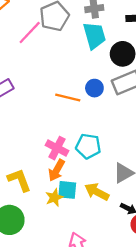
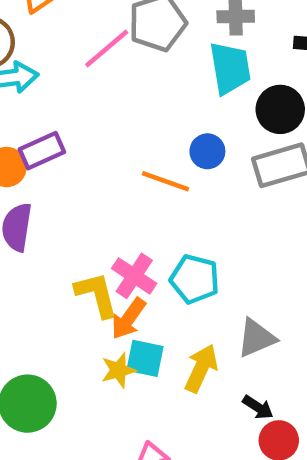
blue circle: (94, 88) -> (207, 151), moved
yellow L-shape: (19, 180) -> (97, 295), moved
yellow arrow: (97, 192) -> (201, 368), turned 80

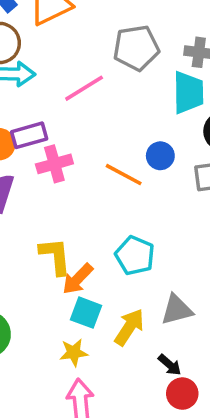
pink line: (107, 48) -> (84, 88), moved
pink cross: (134, 276) -> (54, 164), moved, turned 32
yellow star: (118, 370) -> (74, 353), moved

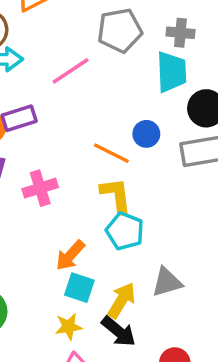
pink cross: (54, 164) -> (40, 188), moved
yellow L-shape: (55, 256) -> (116, 195), moved
black arrow: (170, 365) -> (119, 331), moved, size x1.5

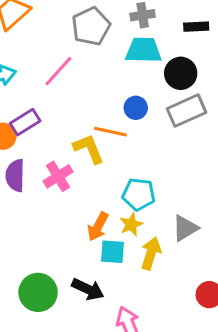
cyan trapezoid: (171, 72) -> (143, 50), turned -72
yellow L-shape: (116, 195) -> (89, 149), moved
yellow star: (69, 327) -> (131, 224), moved
black arrow: (119, 331) -> (88, 289), moved

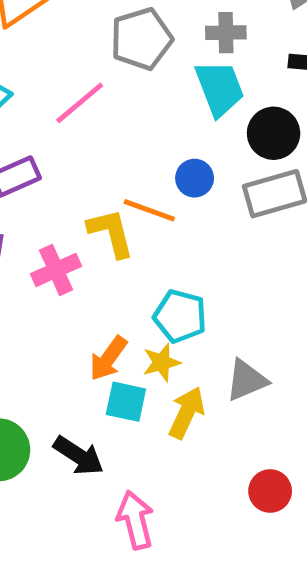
cyan trapezoid: (143, 50) -> (220, 88), turned 60

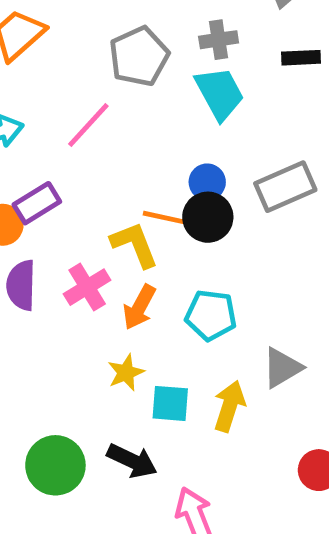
black circle: (274, 133) -> (208, 217), moved
orange arrow: (108, 358) -> (139, 307), moved
yellow star: (162, 362) -> (126, 373), moved

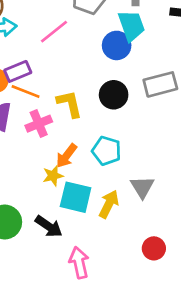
blue circle: (207, 182) -> (117, 45), moved, size x1.4
orange line: (168, 218) -> (26, 91), moved
orange arrow: (139, 307) -> (66, 156), moved
gray triangle: (282, 368) -> (142, 187), turned -40
cyan square: (170, 403) -> (76, 197), size x1.4

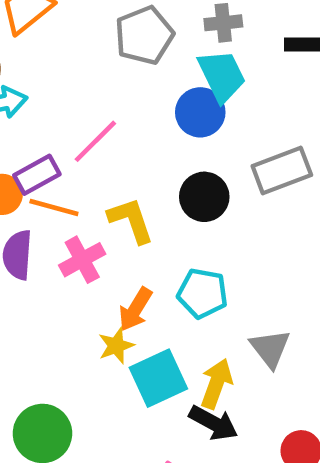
pink line: (54, 32) -> (95, 141), moved
cyan square: (76, 197) -> (158, 378), turned -32
black arrow: (49, 226) -> (213, 423), moved

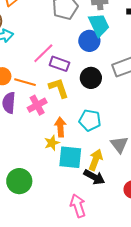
purple rectangle: (37, 175) -> (59, 64), moved, turned 48
orange arrow: (135, 309) -> (60, 127), turned 144
cyan square: (158, 378) -> (70, 157), turned 30

